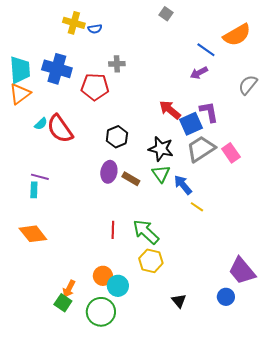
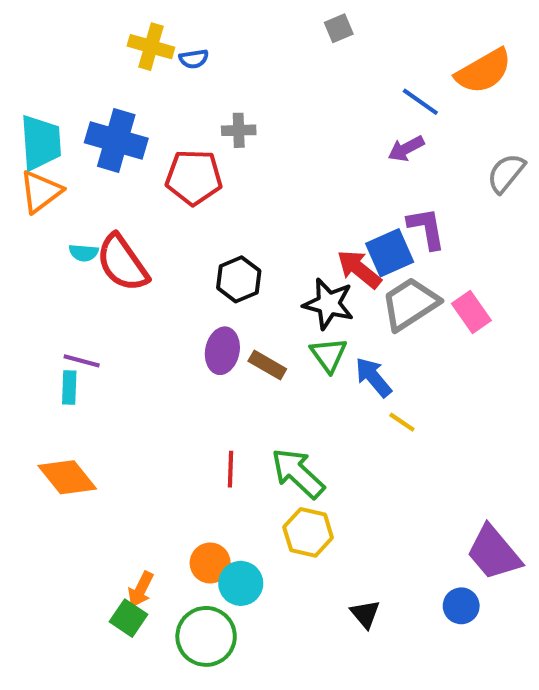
gray square: (166, 14) -> (339, 28), turned 32
red arrow: (170, 110) -> (359, 269), moved
cyan semicircle: (41, 124) -> (84, 253), turned 48

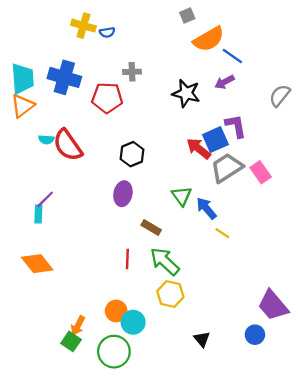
orange semicircle: (484, 71) -> (209, 39), moved
black star: (329, 304) -> (186, 93), moved
purple line: (82, 361) -> (45, 199), turned -60
brown rectangle: (267, 365) -> (151, 227), moved

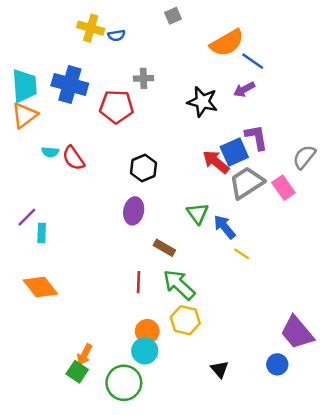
gray square: (187, 15) -> (173, 16), moved
gray semicircle: (280, 96) -> (304, 157), moved
red semicircle: (68, 145) -> (74, 158), size x0.7
purple line: (45, 199) -> (27, 217), moved
orange circle: (116, 311) -> (147, 331), moved

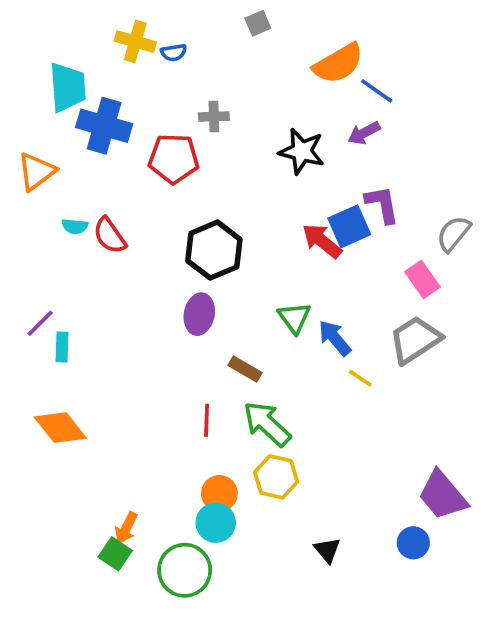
cyan trapezoid: (24, 86) -> (68, 87), moved
black hexagon: (143, 168) -> (214, 250), size x1.4
gray trapezoid: (247, 183) -> (415, 340), moved

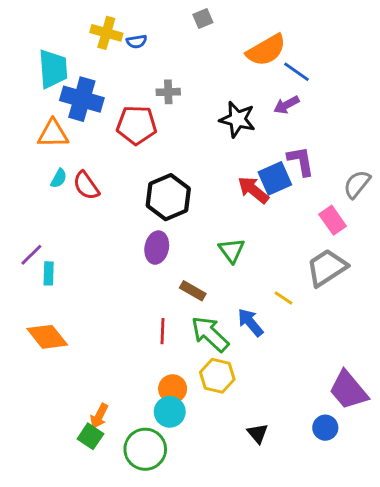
orange triangle: (36, 171) -> (53, 134), moved, turned 36
cyan semicircle: (75, 226) -> (59, 178), turned -66
blue arrow: (335, 338) -> (250, 322), moved

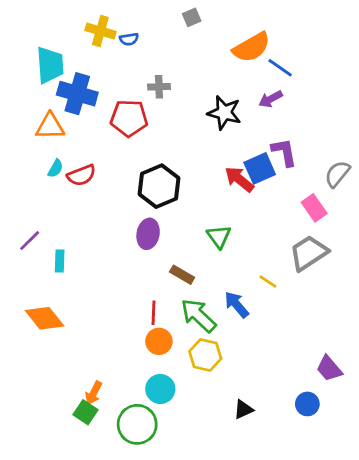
red semicircle: (86, 186) -> (81, 175), turned -76
cyan rectangle: (49, 273) -> (60, 261), moved
orange circle: (173, 389) -> (159, 341), moved
purple trapezoid: (348, 390) -> (329, 369), size x0.7
black triangle: (258, 433) -> (243, 409), turned 45

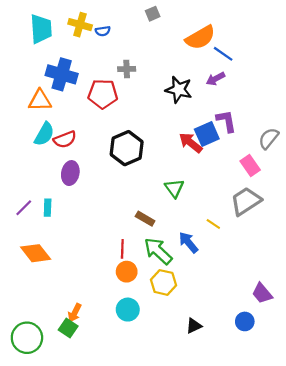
cyan trapezoid: (50, 65) -> (41, 29), moved
cyan semicircle: (55, 168) -> (44, 134), size x1.6
purple ellipse: (148, 234) -> (70, 173), moved
purple line: (30, 241) -> (24, 208), moved
green circle: (137, 424) -> (27, 338), moved

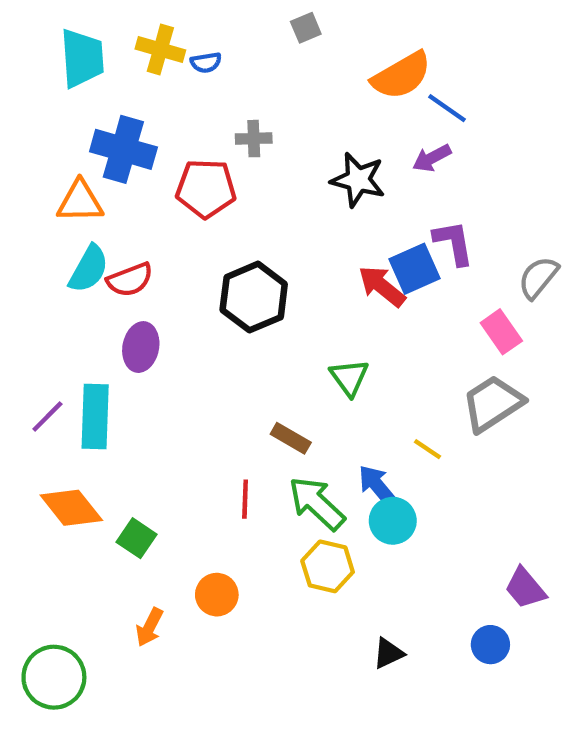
cyan rectangle: (48, 208) -> (95, 417), size x1.8
orange circle: (127, 272) -> (217, 595), moved
cyan circle: (128, 310) -> (393, 521), moved
green square: (68, 328) -> (136, 538), moved

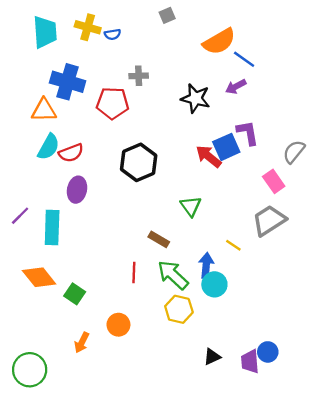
purple line: (47, 417) -> (20, 216), moved
blue arrow: (378, 486) -> (206, 265), turned 45
purple trapezoid: (525, 588) -> (250, 361), moved, turned 35

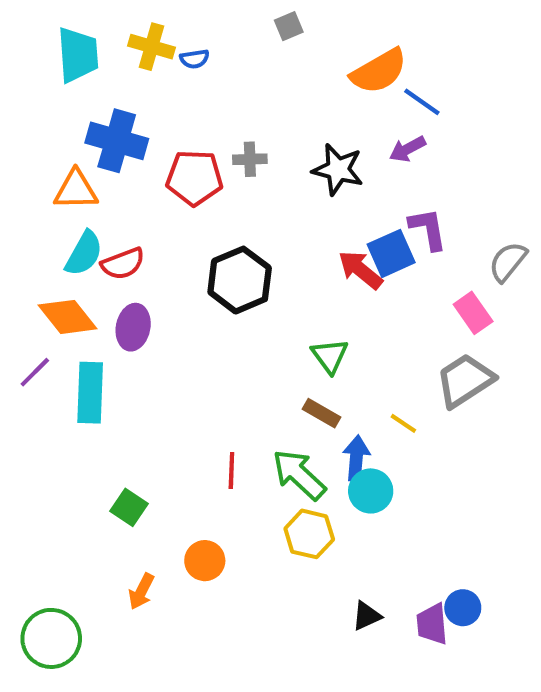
gray cross: (139, 76) -> (250, 159), moved
brown rectangle: (159, 239) -> (322, 413), moved
orange diamond: (39, 277) -> (68, 317), moved

